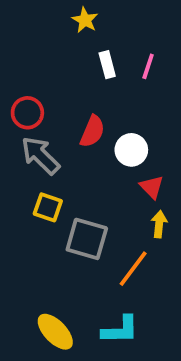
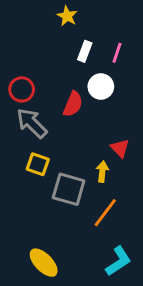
white rectangle: (107, 65) -> (85, 51), turned 36
white circle: (131, 150) -> (101, 87), moved
yellow arrow: (159, 224) -> (102, 172), moved
cyan L-shape: (120, 330) -> (118, 261), moved, turned -32

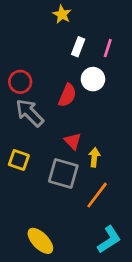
red triangle: (120, 148) -> (73, 141), moved
yellow square: (38, 164) -> (19, 160), moved

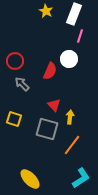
white rectangle: (78, 47) -> (74, 14), moved, size x1.5
gray arrow: (30, 113) -> (22, 84), size x0.7

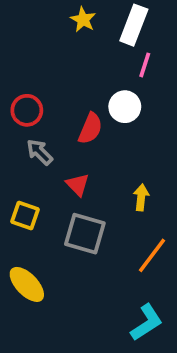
red triangle: (54, 105) -> (78, 185), moved
yellow arrow: (70, 117) -> (141, 197), moved
orange line: (72, 145) -> (152, 255), moved
yellow ellipse: (30, 179) -> (27, 284), moved

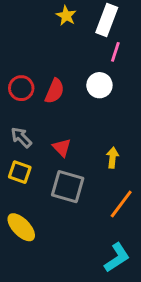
red semicircle: (90, 128) -> (55, 91), moved
gray arrow: (40, 152) -> (21, 137), moved

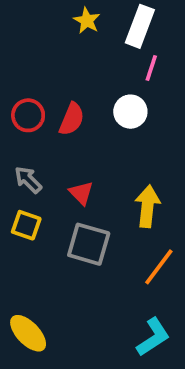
yellow arrow: (113, 158) -> (147, 206), size x1.5
yellow ellipse: (21, 227) -> (28, 333), moved

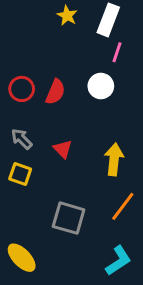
gray square: (89, 244) -> (69, 218), moved

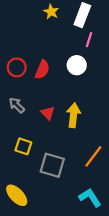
yellow arrow: (114, 159) -> (73, 115), moved
yellow square: (20, 174) -> (23, 146), moved
cyan L-shape: (118, 261) -> (90, 198), turned -90

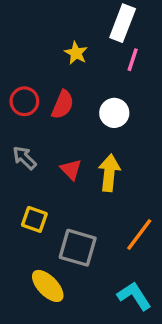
yellow star: (51, 12) -> (76, 53), moved
white circle: (77, 65) -> (114, 113), moved
yellow ellipse: (17, 195) -> (48, 286), moved

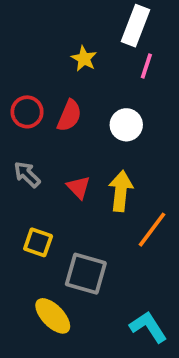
orange line: (139, 234) -> (152, 230), moved

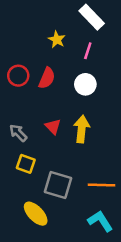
white rectangle: (135, 26) -> (92, 17), turned -65
pink line: (146, 66) -> (88, 51), moved
gray arrow: (27, 174) -> (18, 133), moved
orange line: (152, 230) -> (102, 185), moved, turned 55

